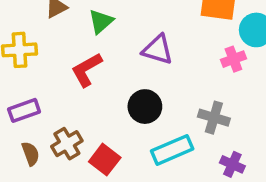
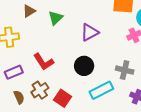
purple triangle: (158, 50) -> (90, 32), turned -42
red L-shape: (87, 70) -> (44, 62), moved, turned -90

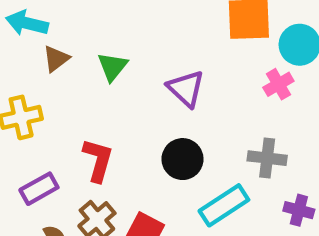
purple triangle: (90, 32) -> (186, 89), turned -42
red L-shape: (44, 62) -> (98, 160), turned -125

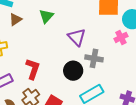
green triangle: (112, 67) -> (46, 16), moved
gray cross: (267, 158) -> (94, 58), moved

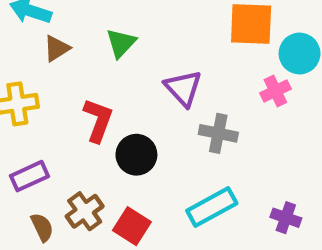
red L-shape: (33, 69) -> (98, 120), moved
black circle: (73, 71) -> (136, 155), moved

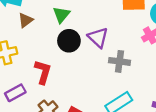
red L-shape: (98, 120) -> (43, 72), moved
black circle: (136, 155) -> (69, 41), moved

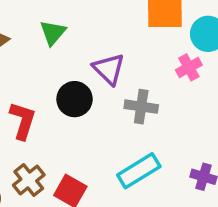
black circle: (69, 41) -> (75, 99), moved

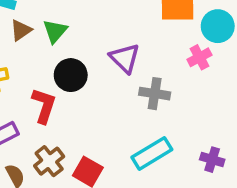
green triangle: (53, 33) -> (55, 31), moved
black circle: (75, 99) -> (71, 75), moved

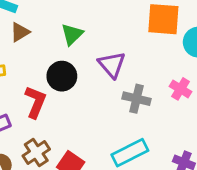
green triangle: (55, 31) -> (72, 34), moved
pink cross: (199, 57) -> (180, 89), moved, turned -35

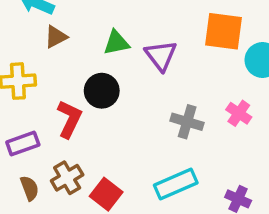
green triangle: (72, 34) -> (116, 43), turned 30
purple triangle: (112, 65) -> (161, 56), moved

